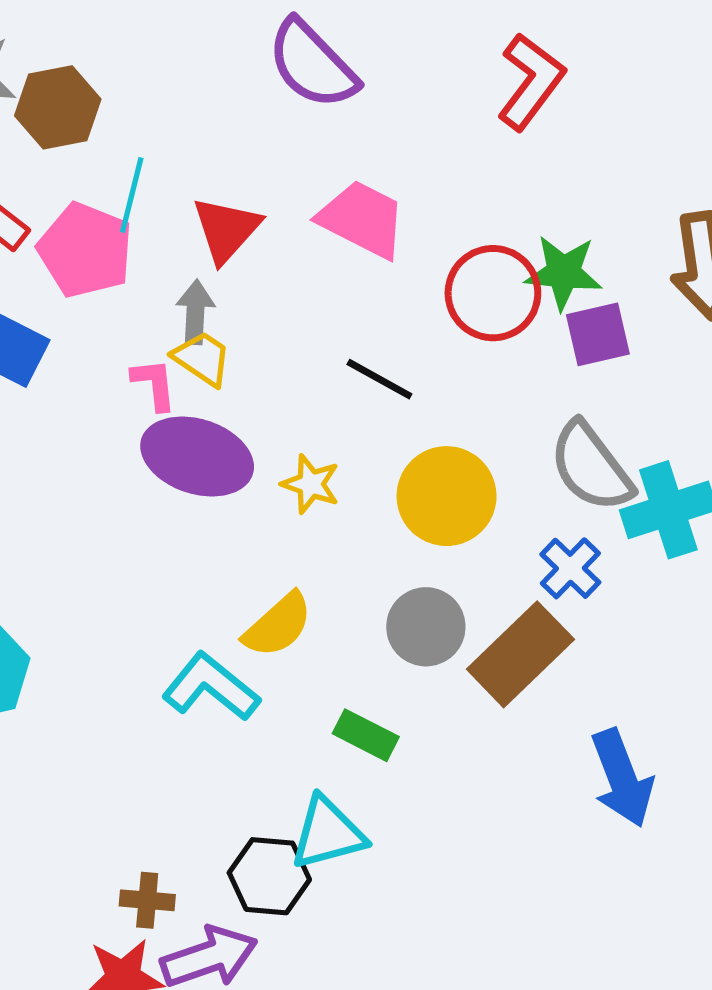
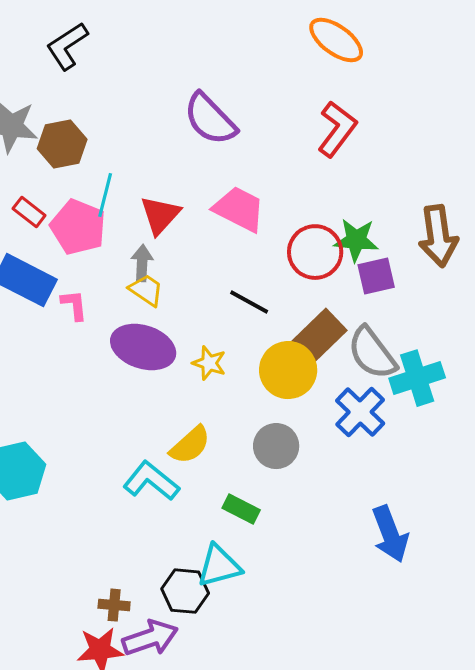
pink L-shape: (154, 384) -> (74, 305), moved
blue cross: (570, 568) -> (360, 412), size x1.4
brown rectangle: (520, 654) -> (316, 339), moved

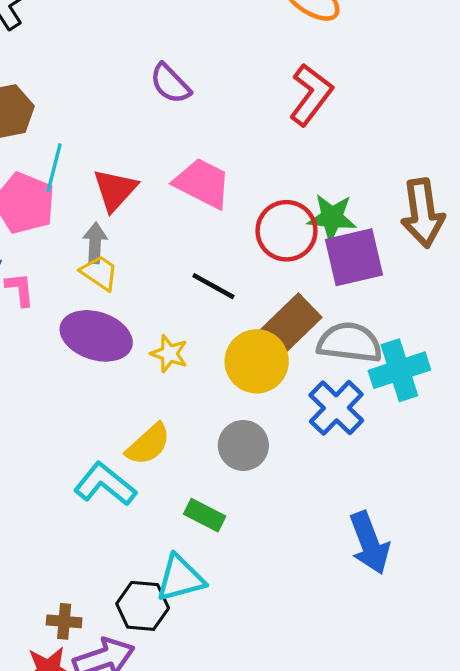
purple semicircle: (210, 119) -> (170, 84), size x0.7
purple square: (376, 276) -> (354, 257), size x1.4
gray semicircle: (372, 353) -> (350, 343), turned 134

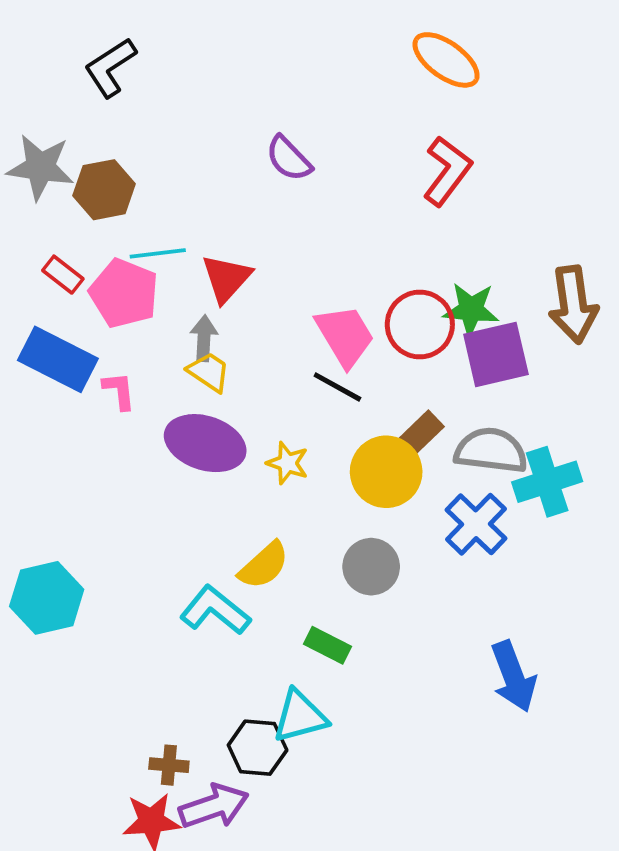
cyan line: (54, 168) -> (158, 253), turned 69
pink trapezoid: (202, 183) -> (345, 336), moved, turned 32
brown rectangle: (288, 327) -> (421, 433), size x0.6

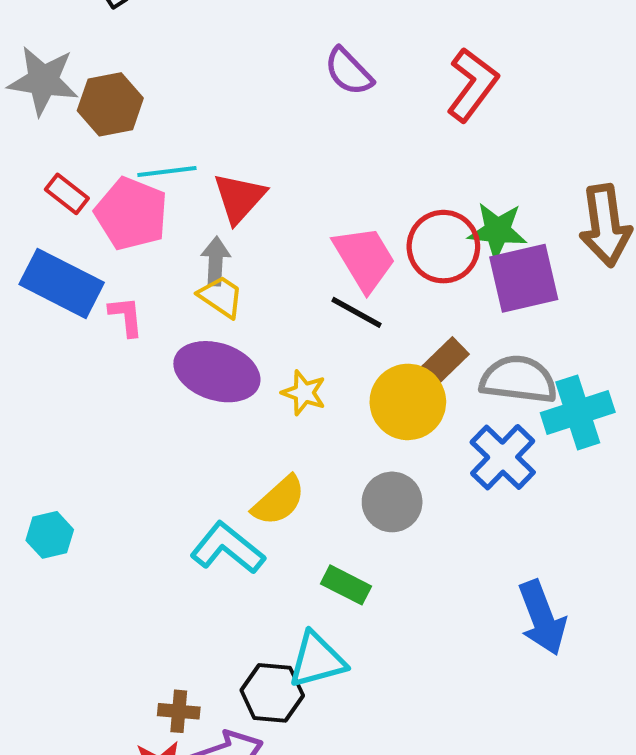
purple semicircle: (289, 159) -> (349, 71), moved
cyan hexagon: (47, 598) -> (50, 535), size x0.6

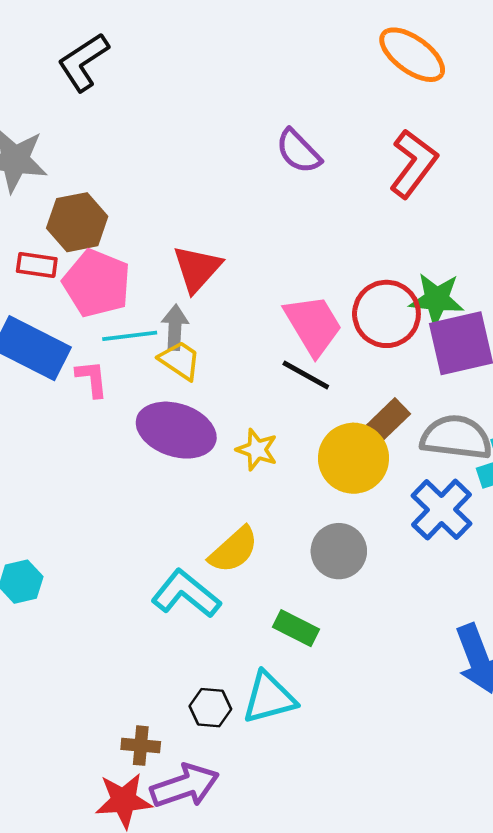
brown hexagon: (110, 104) -> (77, 222), moved
cyan line: (167, 172) -> (130, 336), moved
red rectangle: (67, 194) -> (37, 265), turned -30
black hexagon: (272, 693) -> (210, 708), moved, size x0.7

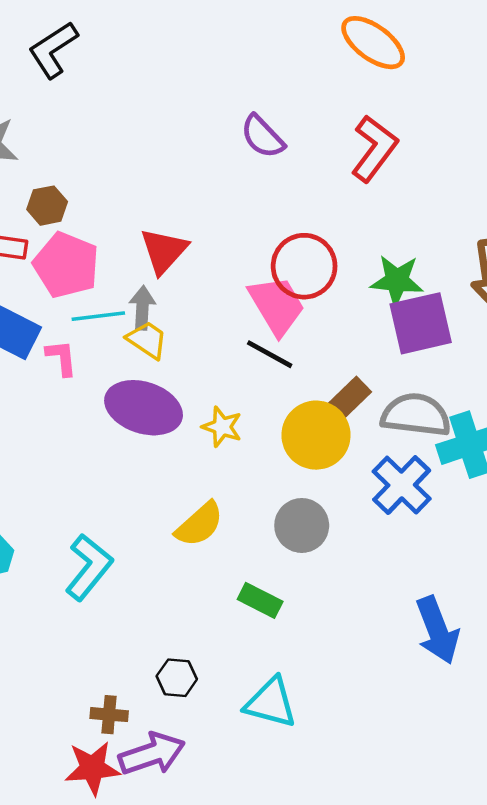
brown hexagon: (77, 222) -> (47, 206), size x0.7
red circle: (386, 314) -> (304, 266), moved
cyan L-shape: (186, 594) -> (89, 567), moved, turned 90
cyan triangle: (269, 698) -> (271, 703), moved, turned 30

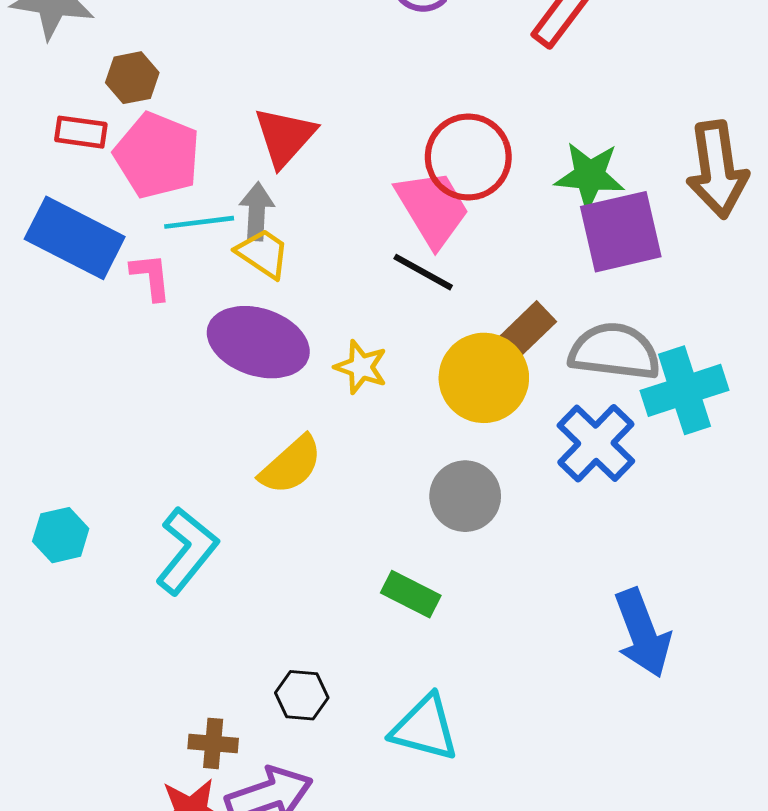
yellow semicircle: (199, 524) -> (291, 465), moved

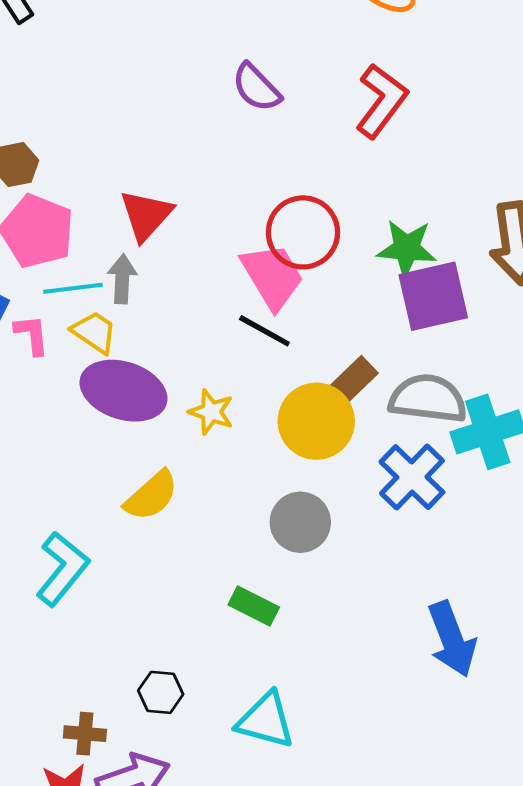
yellow trapezoid: (263, 253) -> (94, 332), moved

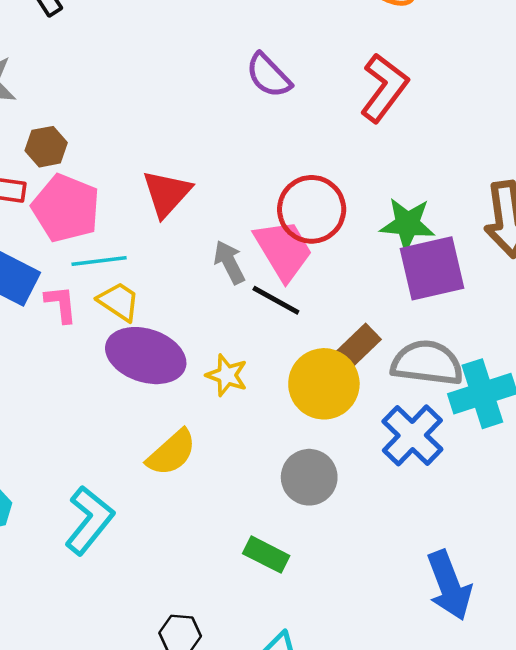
gray arrow: (122, 279) -> (229, 262), moved, turned -30

